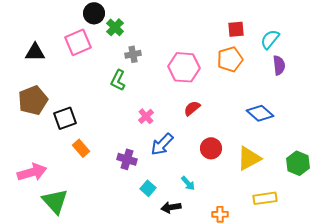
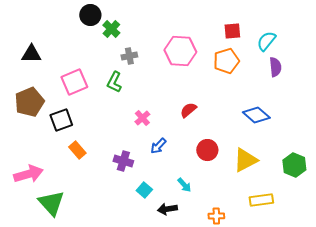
pink square: (78, 42) -> (74, 82), moved
pink hexagon: (184, 67) -> (180, 51), moved
blue arrow: (162, 144) -> (158, 146), size x0.7

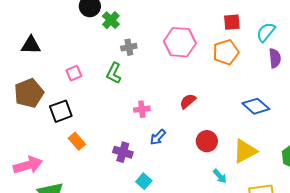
pink square: (74, 82) -> (74, 73), size x0.6
pink cross: (142, 118) -> (142, 109), turned 35
cyan arrow: (184, 185) -> (220, 176), moved

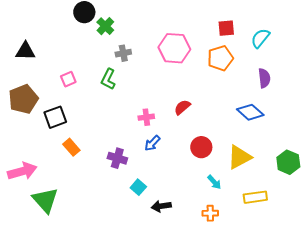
purple semicircle: (275, 58) -> (264, 78), moved
pink cross: (142, 109) -> (146, 117), moved

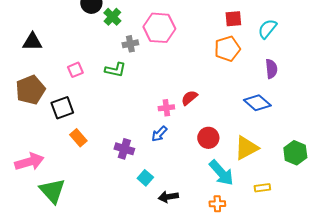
pink hexagon: (174, 48) -> (159, 28), moved
green L-shape: (108, 79) -> (115, 70), turned -105
pink cross: (146, 117) -> (166, 108), moved
cyan arrow: (214, 182) -> (221, 173), size x1.8
yellow rectangle: (255, 197) -> (262, 188), size x0.7

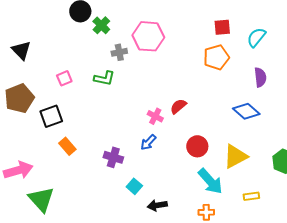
black triangle: (32, 42) -> (21, 50), turned 45
pink cross: (166, 108) -> (155, 116), turned 35

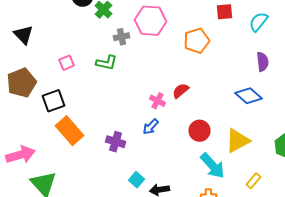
orange pentagon: (216, 57) -> (197, 41), moved
orange rectangle: (67, 146) -> (70, 131), size x1.6
cyan square: (134, 186) -> (137, 180), moved
yellow rectangle: (251, 196) -> (254, 181), turned -42

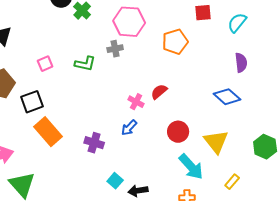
gray cross: (122, 37) -> (115, 49), moved
yellow triangle: (238, 141) -> (216, 142), turned -40

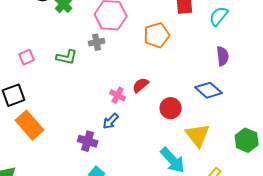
red circle: (178, 132) -> (171, 108), moved
purple cross: (94, 143) -> (88, 141), moved

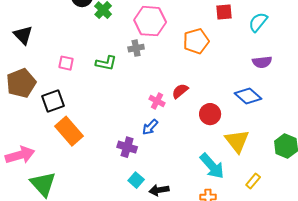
purple semicircle: (223, 56) -> (262, 62), turned 90
pink square: (27, 57) -> (66, 63), turned 35

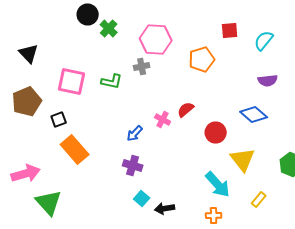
pink square: (66, 63) -> (72, 82), size x1.8
black square: (53, 101) -> (59, 120), size x0.7
blue arrow: (150, 127) -> (135, 134), moved

